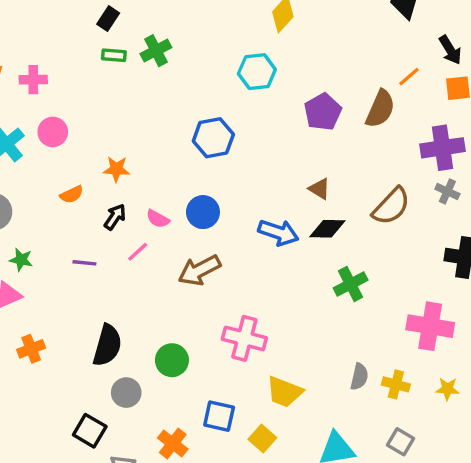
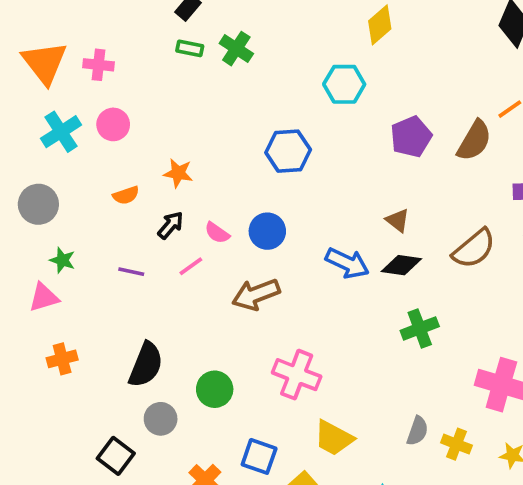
green cross: (156, 51) -> (236, 49), turned -36

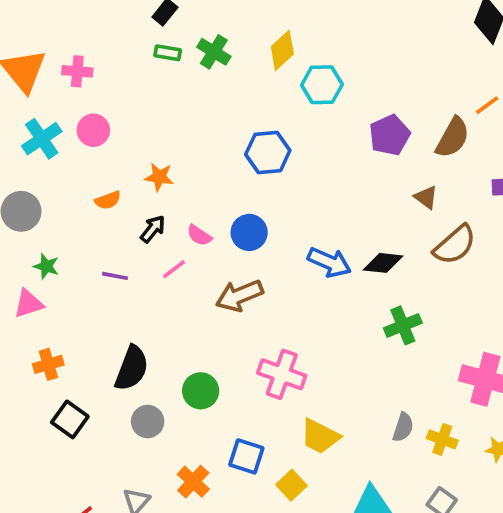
yellow diamond: (380, 25) -> (282, 50), moved
brown triangle: (398, 220) -> (426, 197), moved
black square: (116, 456) -> (70, 419), moved

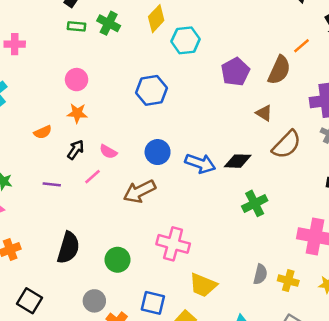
pink circle: (93, 130) -> (77, 80), moved
blue circle: (249, 232) -> (158, 152), moved
black square: (70, 419) -> (29, 301), moved
gray circle: (148, 422) -> (94, 301), moved

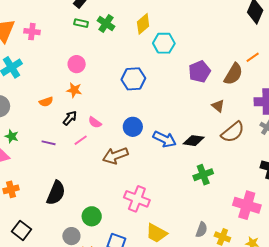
green circle: (118, 260) -> (92, 216), moved

